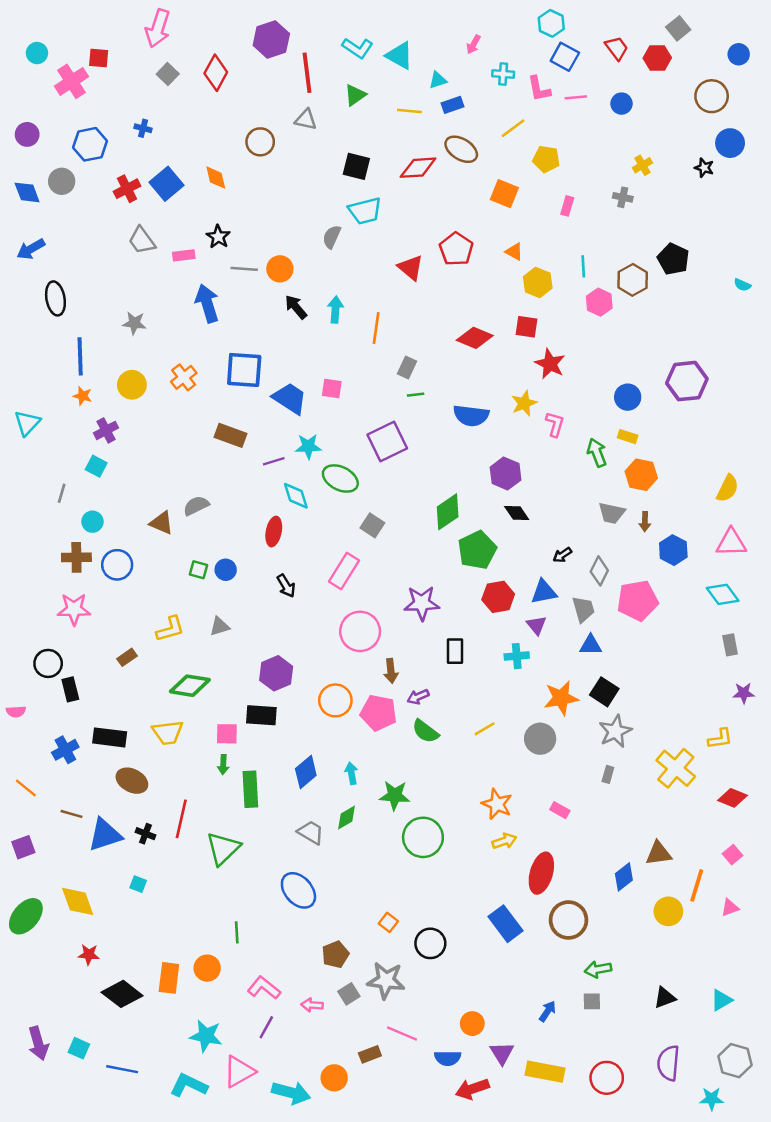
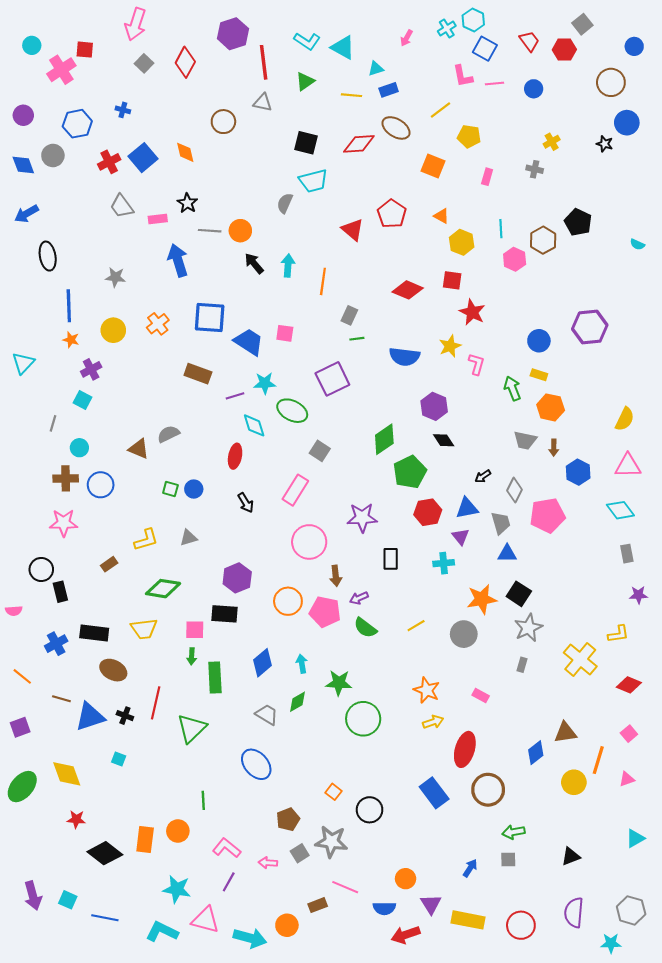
cyan cross: (503, 74) -> (447, 28), moved, turned -36
cyan triangle: (721, 1000) -> (635, 838), moved
pink triangle: (239, 1072) -> (205, 920), turned 44

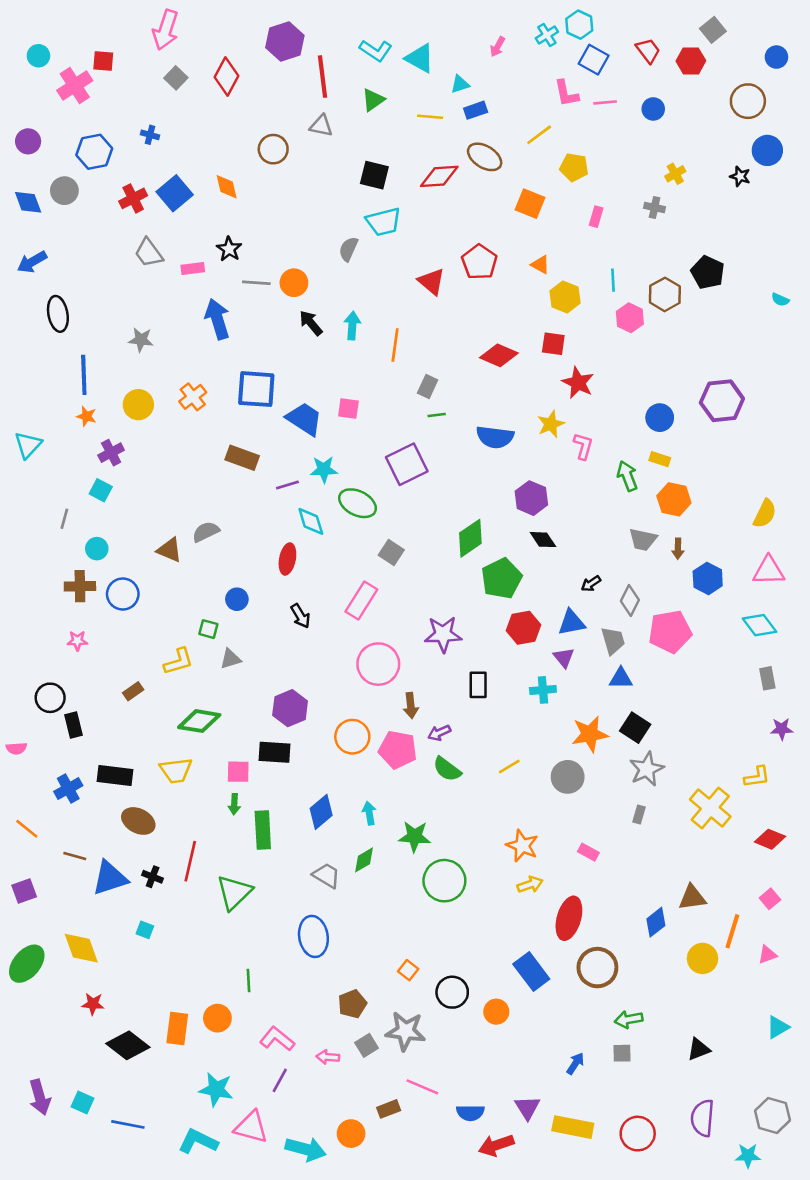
green square: (170, 489) -> (208, 629), moved
pink star: (64, 523) -> (77, 641), size x0.6
blue ellipse: (256, 764) -> (313, 936), turned 32
orange circle: (406, 879) -> (496, 1012), moved

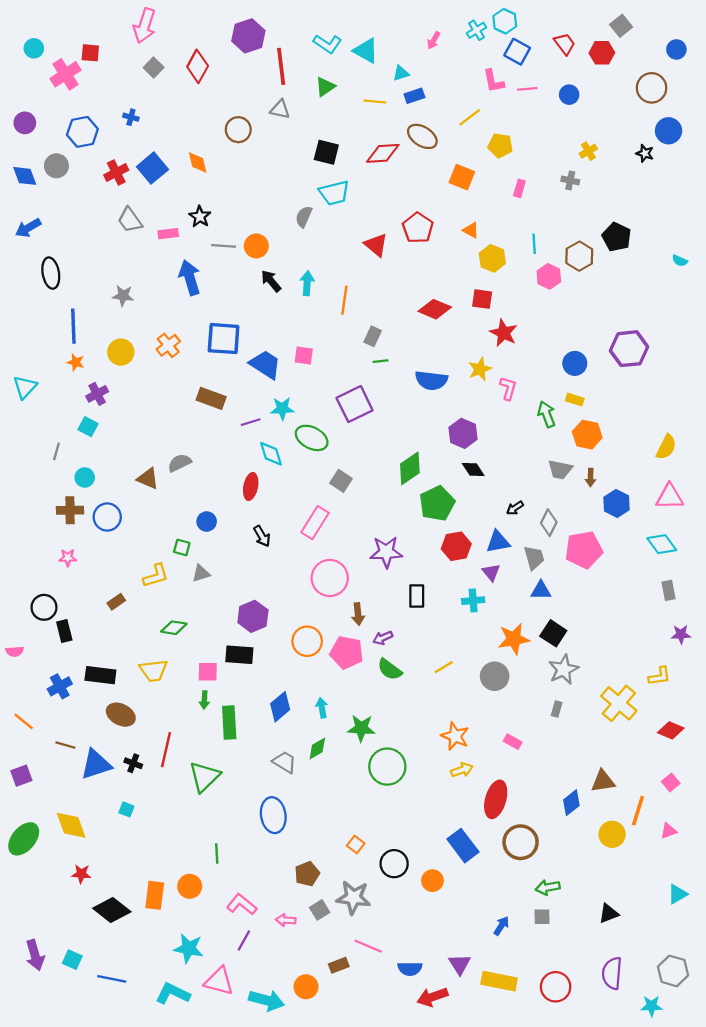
green diamond: (199, 721) -> (174, 628), size x0.7

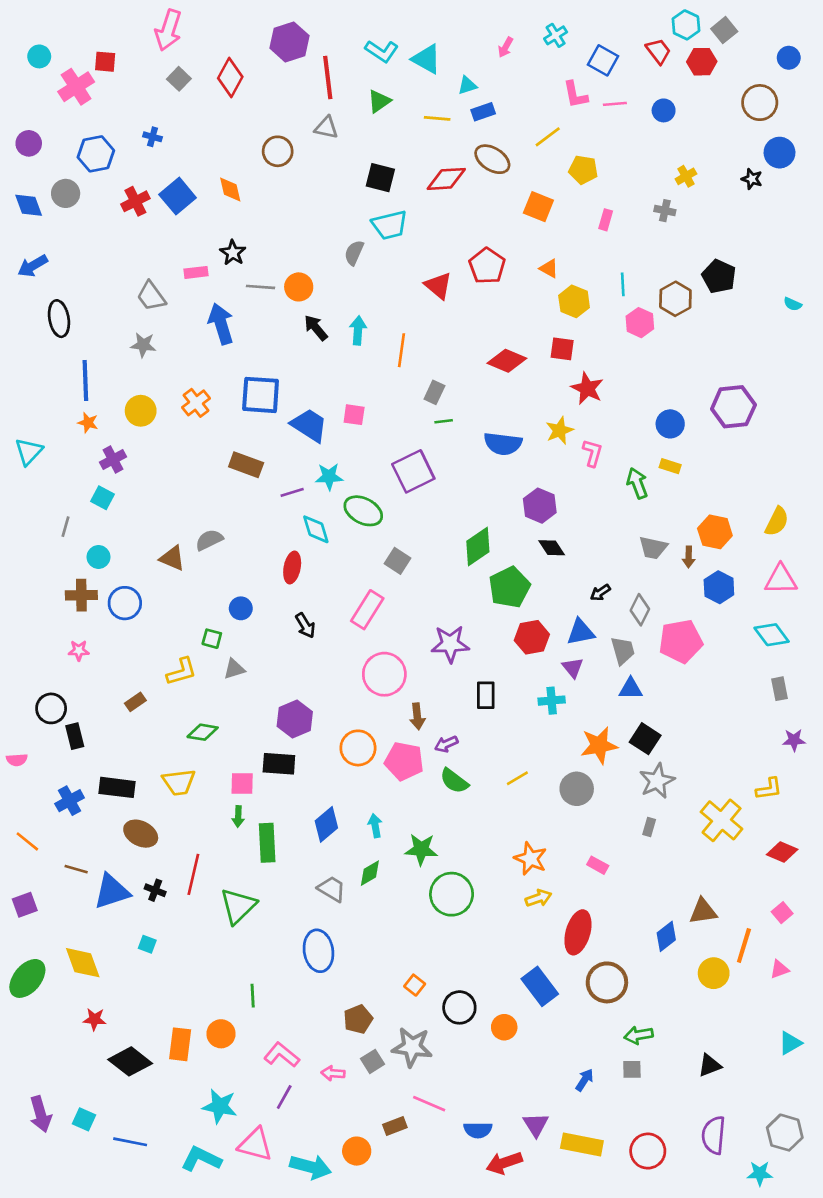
cyan hexagon: (505, 21) -> (686, 25), moved
gray trapezoid: (130, 220) -> (151, 296), moved
orange hexagon: (587, 435) -> (715, 532), moved

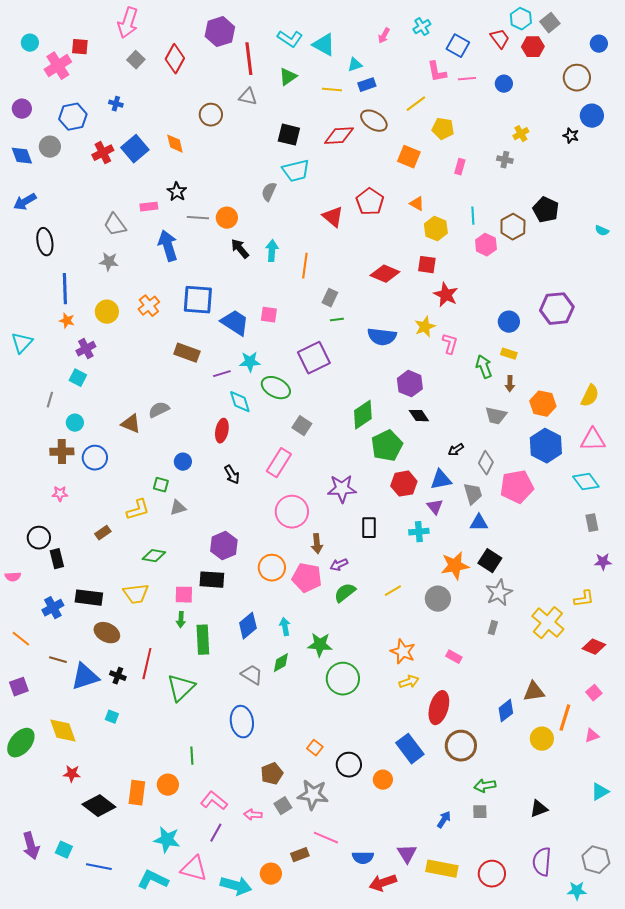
brown arrow: (689, 557) -> (510, 384), moved
blue hexagon: (719, 587) -> (546, 446), size x1.4
green semicircle: (454, 781) -> (345, 593), turned 105

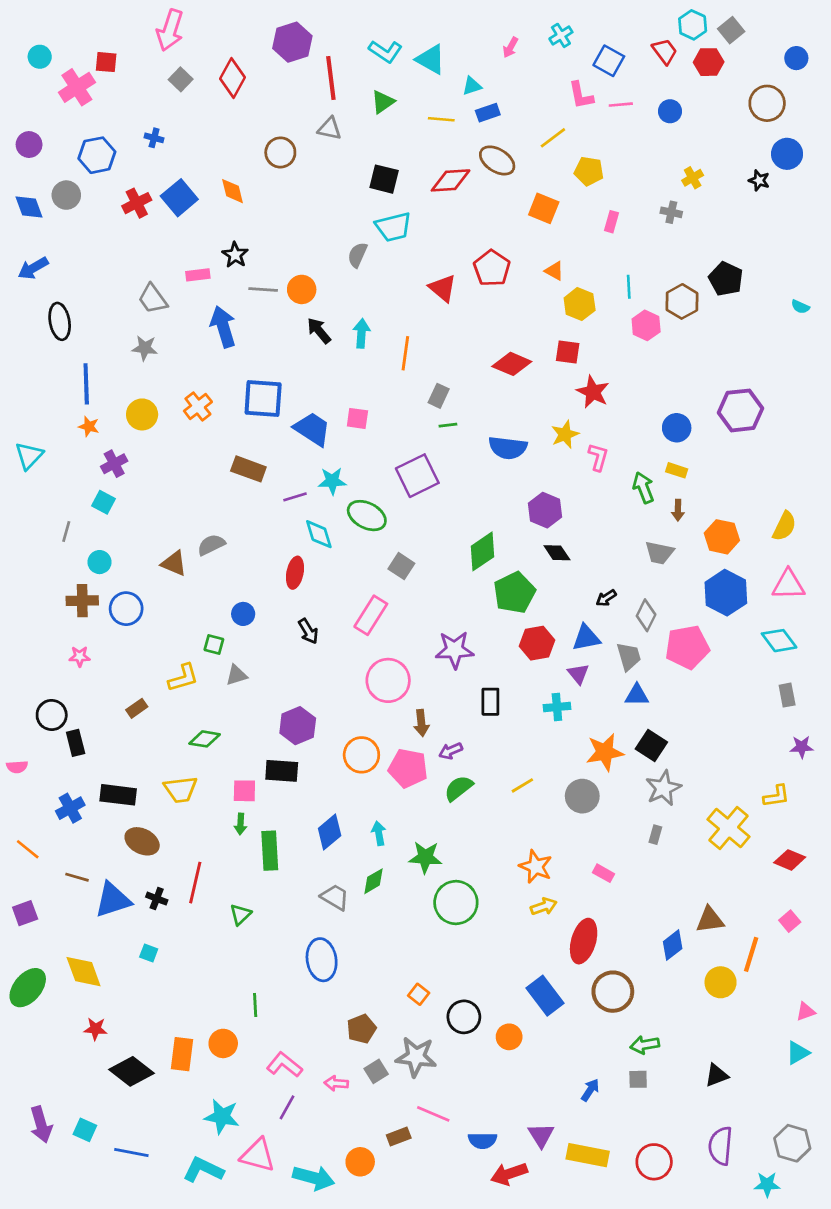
green triangle: (181, 688) -> (240, 914), size x0.6
pink triangle: (592, 736) -> (806, 1012), moved

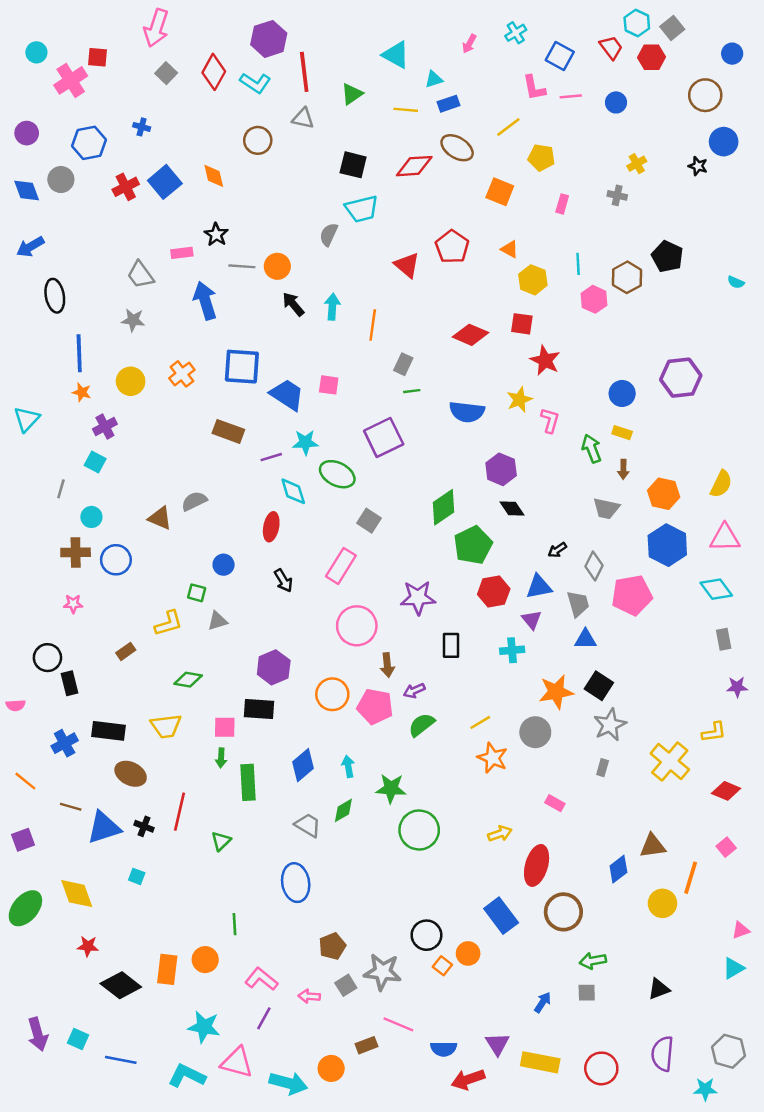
cyan L-shape: (385, 51) -> (255, 83), moved
orange star: (536, 867) -> (493, 758), moved
orange square: (419, 994) -> (442, 966), moved

